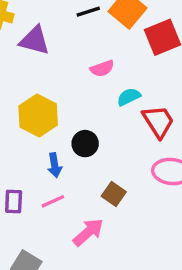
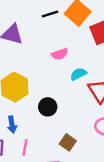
blue arrow: (55, 165) -> (12, 125), moved
pink line: (53, 201) -> (25, 147), turned -56

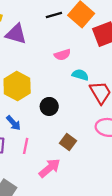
cyan semicircle: (78, 74) -> (80, 75), turned 42
blue arrow: (12, 125) -> (14, 123), turned -35

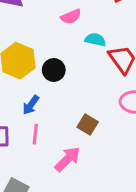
black circle: (49, 106) -> (54, 70), moved
blue arrow: (14, 123) -> (31, 105), moved, turned 84

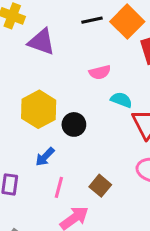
pink line: (35, 134) -> (59, 187), moved

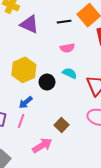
black line: (92, 20) -> (64, 22), moved
cyan semicircle: (121, 100) -> (70, 73), moved
pink line: (59, 187) -> (21, 121), moved

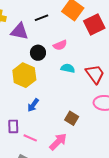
black line: (64, 22) -> (42, 18), moved
black circle: (47, 82) -> (38, 53), moved
pink line: (21, 121) -> (30, 138), moved, turned -72

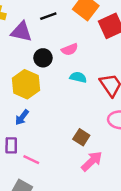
blue arrow: (33, 105) -> (22, 117), moved
pink arrow: (58, 142) -> (92, 161), moved

